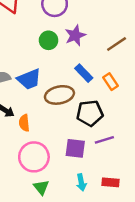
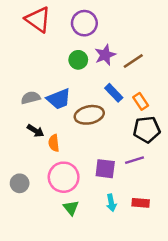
brown line: (117, 44) -> (133, 61), moved
black pentagon: (90, 113) -> (147, 130), moved

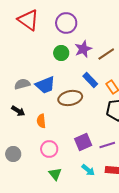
black arrow: (35, 131) -> (18, 111), moved
purple line: (134, 160) -> (107, 145), moved
purple square: (105, 169) -> (83, 142), turned -30
pink circle: (64, 177) -> (49, 149), size x0.7
cyan arrow: (111, 203) -> (88, 170), turned -40

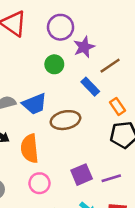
purple star: (83, 49) -> (84, 47), moved
blue rectangle: (90, 80) -> (90, 87), moved
orange semicircle: (41, 121) -> (30, 149), size x1.6

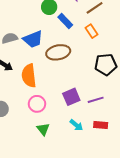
blue rectangle: (90, 87) -> (65, 21), moved
orange rectangle: (117, 106) -> (92, 31), moved

